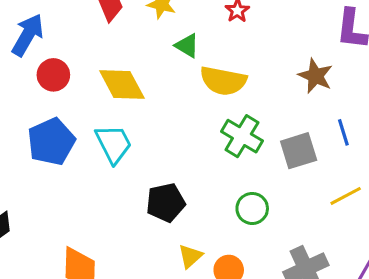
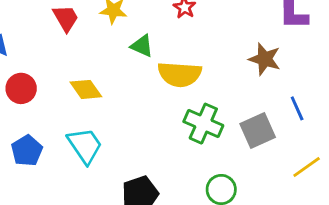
yellow diamond: (122, 84) -> (86, 89), size x0.7
blue pentagon: (51, 142) -> (27, 151), size x0.7

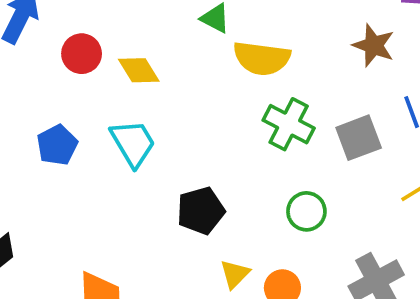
red circle: (21, 88) -> (82, 54), moved

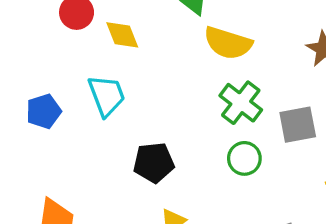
blue pentagon: (57, 145) -> (44, 111), moved
green circle: (306, 211) -> (244, 158), moved

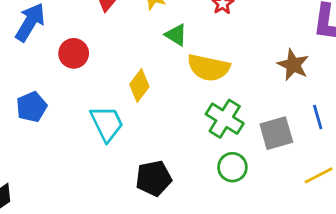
yellow diamond: (122, 35) -> (139, 86), moved, turned 64
blue pentagon: (44, 111) -> (32, 107), moved

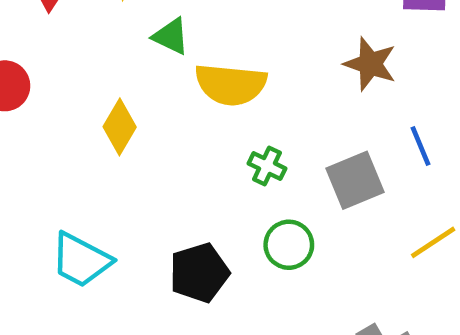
green cross: (225, 119) -> (267, 166), size x0.6
cyan trapezoid: (107, 124) -> (81, 260), moved, turned 150
black pentagon: (154, 178) -> (199, 273), moved

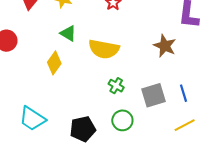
green triangle: (171, 36) -> (68, 33), moved
blue line: (421, 146) -> (183, 93), moved

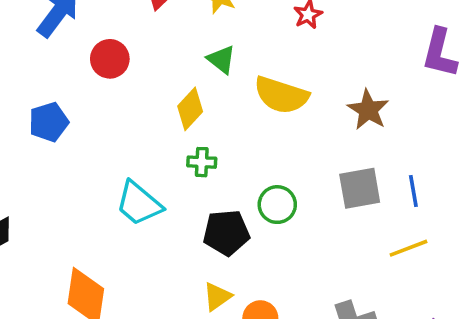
brown star: (165, 46) -> (368, 110), moved
green cross: (116, 86) -> (202, 162), moved, turned -35
green circle: (122, 120) -> (277, 205), moved

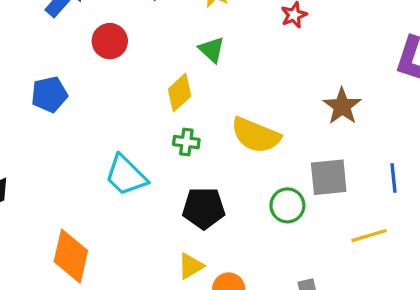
yellow semicircle: (281, 95) -> (256, 135), moved
blue line: (413, 191) -> (394, 178), moved
green circle: (277, 205) -> (287, 205), moved

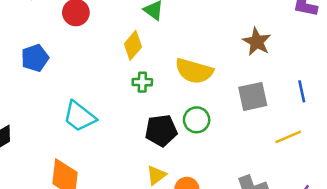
cyan trapezoid: (126, 175) -> (79, 116), moved
green circle: (287, 205) -> (197, 120), moved

